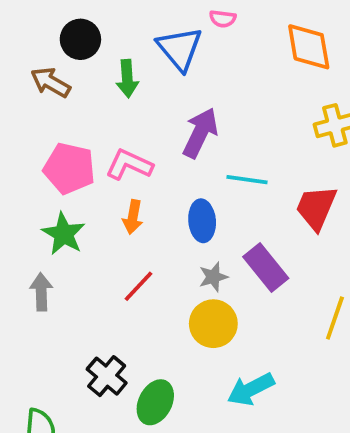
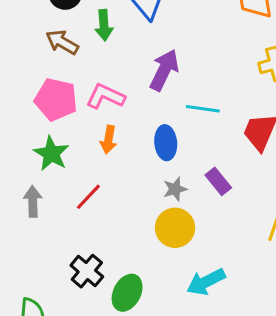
brown arrow: (51, 82) -> (62, 42), moved
purple rectangle: (266, 268) -> (218, 181), size x0.7
red line: (138, 286) -> (88, 197), moved

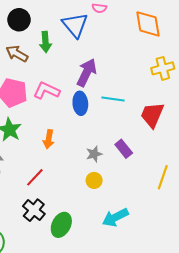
orange arrow: (109, 140) -> (49, 139), moved
blue ellipse: (166, 143) -> (80, 103), moved
red line: (88, 197) -> (35, 177), moved
yellow circle: (175, 228) -> (94, 180), size x0.6

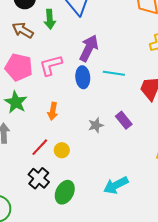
pink L-shape: (46, 91) -> (51, 65), turned -40
yellow circle: (94, 180) -> (62, 150), moved

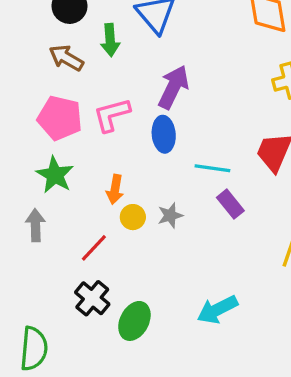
cyan line: (114, 73) -> (212, 168), moved
gray star: (96, 125) -> (170, 215), moved
yellow circle: (62, 150) -> (133, 217), moved

